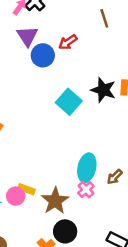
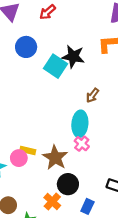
blue circle: (43, 55) -> (26, 47), moved
black star: (103, 90) -> (73, 57), moved
brown arrow: (115, 177) -> (92, 95), moved

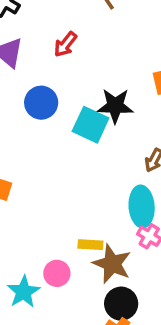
yellow rectangle: (28, 150) -> (90, 245), moved
black circle: (68, 184) -> (121, 304), moved

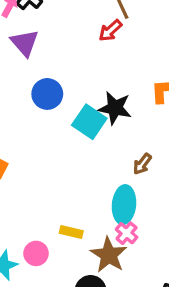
red arrow: (65, 44) -> (110, 30), moved
brown star: (112, 264) -> (109, 255), moved

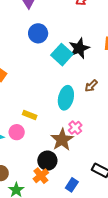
black star: (115, 108) -> (79, 48), turned 30
cyan ellipse: (124, 205) -> (66, 98), moved
yellow rectangle: (71, 232) -> (30, 115), moved

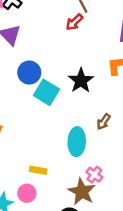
cyan square: (62, 55) -> (47, 92), moved

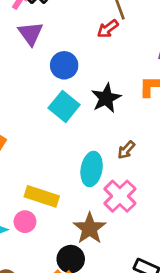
blue circle: (29, 73) -> (64, 65), moved
yellow rectangle: (38, 170) -> (42, 196), size x1.6
pink cross: (94, 175) -> (120, 196), moved, size x1.6

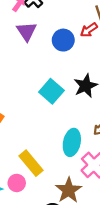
blue circle: (64, 65) -> (63, 40), moved
yellow rectangle: (42, 196) -> (31, 163), turned 30

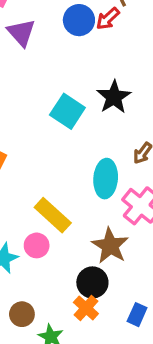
blue circle: (63, 40) -> (79, 20), moved

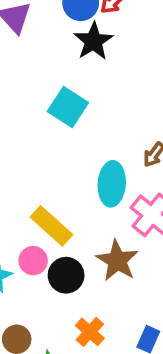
black star: (114, 97) -> (93, 41), moved
black circle: (92, 282) -> (66, 275), moved

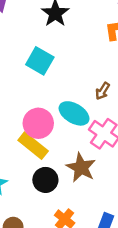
cyan ellipse: (112, 184) -> (74, 113), turned -60
pink circle: (33, 261) -> (38, 123), moved, size x1.5

